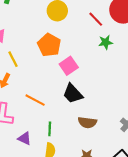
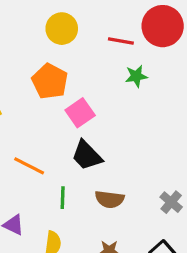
red line: (96, 19) -> (121, 41), turned -35
green line: (50, 129) -> (63, 198), moved

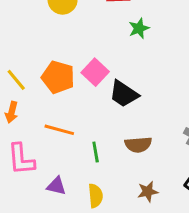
orange pentagon: (50, 81) -> (58, 77), moved
black trapezoid: (87, 155) -> (124, 94), moved

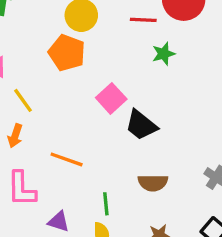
orange pentagon: (58, 77) -> (67, 53), moved
green line: (96, 152) -> (106, 204), moved

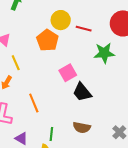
red line: (143, 20) -> (84, 29), moved
green star: (164, 54) -> (104, 53), size x1.5
orange line: (67, 159) -> (34, 103), turned 36

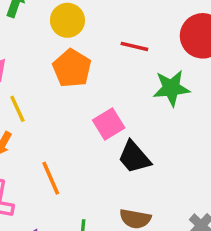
yellow circle: (61, 20) -> (67, 20), moved

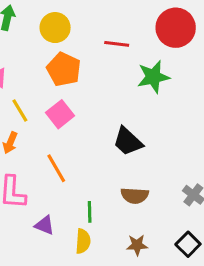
pink square: (109, 124) -> (60, 114), moved

